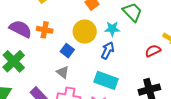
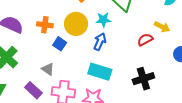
orange cross: (45, 30) -> (45, 25), moved
gray triangle: (63, 72) -> (48, 69), moved

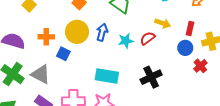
cyan star: (103, 20) -> (126, 41), moved
blue arrow: (100, 42) -> (102, 32), moved
gray triangle: (48, 69) -> (41, 74), moved, size x1.5

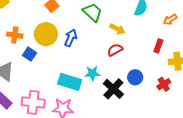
yellow arrow: (163, 23) -> (117, 29), moved
cyan star: (126, 41) -> (92, 73), moved
blue circle: (185, 48) -> (135, 77), moved
black cross: (151, 77) -> (113, 89), turned -30

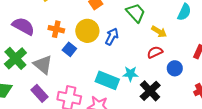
blue circle: (135, 77) -> (175, 68), moved

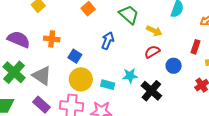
yellow circle: (87, 31) -> (81, 79), moved
blue square: (69, 49) -> (75, 56), moved
cyan rectangle: (107, 80) -> (108, 85), size x0.6

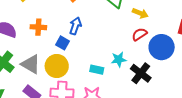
blue arrow: (108, 41) -> (75, 26), moved
blue circle: (174, 66) -> (162, 47), size x1.6
yellow circle: (81, 79) -> (57, 66), moved

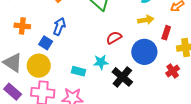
yellow arrow: (140, 13) -> (146, 20), moved, turned -35
red semicircle: (139, 34) -> (114, 38), moved

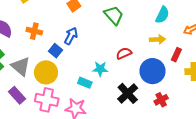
cyan star: (101, 62) -> (100, 69), moved
red cross: (173, 71) -> (161, 100), moved

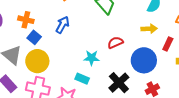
blue square: (56, 51) -> (34, 37), moved
cyan rectangle: (85, 83) -> (82, 79), moved

